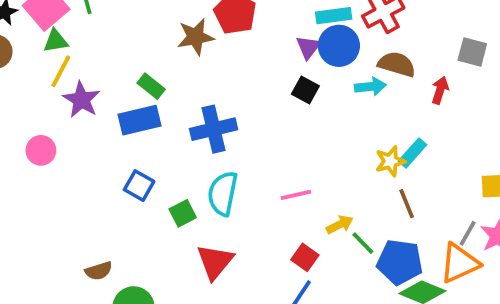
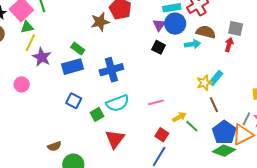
gray square: (472, 52) -> (236, 28), moved
cyan semicircle: (223, 193) -> (118, 103), turned -120
blue pentagon: (400, 262) -> (224, 132), moved, turned 30

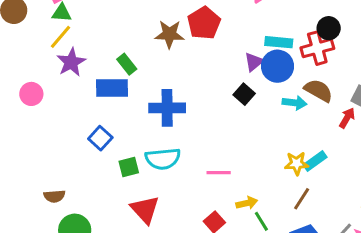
brown line: (214, 105) -> (302, 199), turned 42
red triangle: (115, 139) -> (145, 210), turned -35

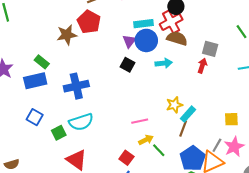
brown semicircle: (319, 90) -> (177, 38), moved
cyan rectangle: (315, 161) -> (188, 114), moved
pink line: (219, 173) -> (140, 121), moved

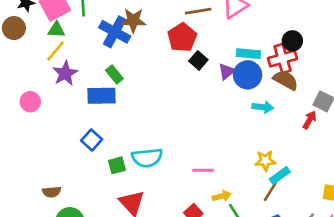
brown star: (67, 35) -> (133, 20), moved
black square: (127, 65) -> (198, 60), moved
blue cross: (76, 86) -> (115, 32), moved, turned 30
pink line: (140, 121) -> (203, 170), moved

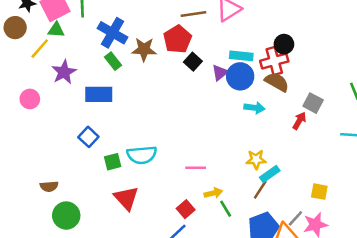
brown star: (133, 20) -> (144, 49), moved
yellow line: (55, 51) -> (40, 49), moved
green rectangle: (114, 74) -> (113, 61), moved

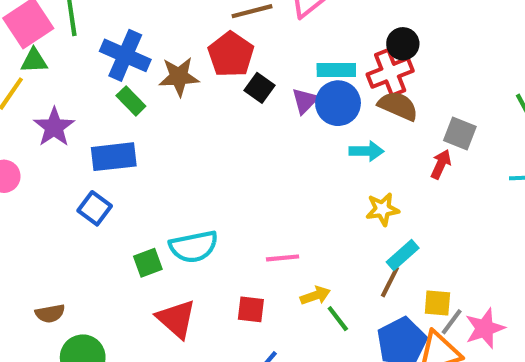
blue square: (88, 137) -> (95, 208), moved
yellow star: (256, 159) -> (382, 209), moved
yellow square: (319, 192) -> (437, 303), moved
red square: (186, 209) -> (251, 309), moved, turned -36

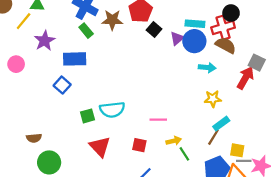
red arrow: (441, 164) -> (245, 78), size x1.5
gray line: (452, 322) -> (244, 161), turned 48

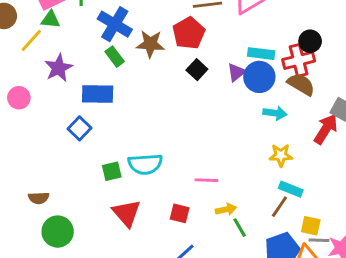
black square: (154, 30) -> (197, 70), moved
cyan rectangle: (221, 124) -> (291, 189), turned 56

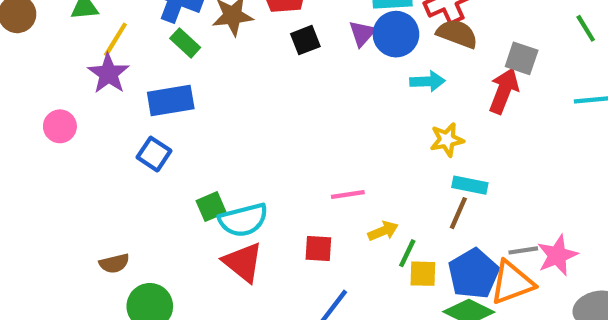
yellow line: (31, 40) -> (115, 40), moved
black square: (197, 70) -> (305, 40), turned 36
cyan semicircle: (145, 164) -> (243, 220), moved
yellow square: (311, 226) -> (423, 274), moved
green line: (240, 228) -> (407, 253), turned 66

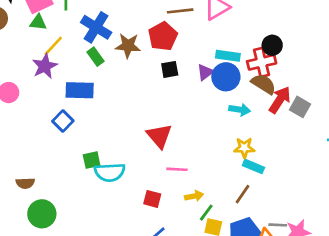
red arrow: (504, 91) -> (280, 100), moved
cyan rectangle: (470, 185) -> (253, 166), moved
red triangle: (243, 262) -> (159, 136), moved

